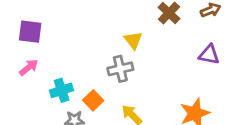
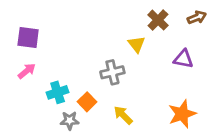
yellow triangle: (133, 40) -> (137, 44), moved
purple triangle: (209, 55) -> (183, 59), moved

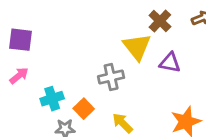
yellow triangle: (137, 44) -> (137, 47), size x1.5
purple triangle: (183, 59) -> (170, 63), moved

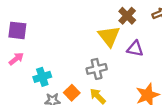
gray cross: (111, 77) -> (97, 69), moved
orange square: (84, 109) -> (72, 93), moved

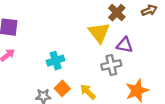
gray cross: (97, 69) -> (111, 65), moved
cyan cross: (42, 77) -> (56, 61), moved

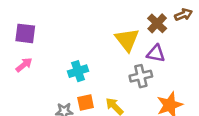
brown cross: (117, 13) -> (157, 23), moved
orange square: (62, 88) -> (86, 102), turned 32

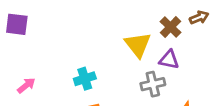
purple square: (25, 33) -> (17, 24), moved
pink arrow: (24, 65) -> (26, 85), moved

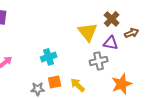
brown arrow: (199, 17) -> (132, 33), moved

